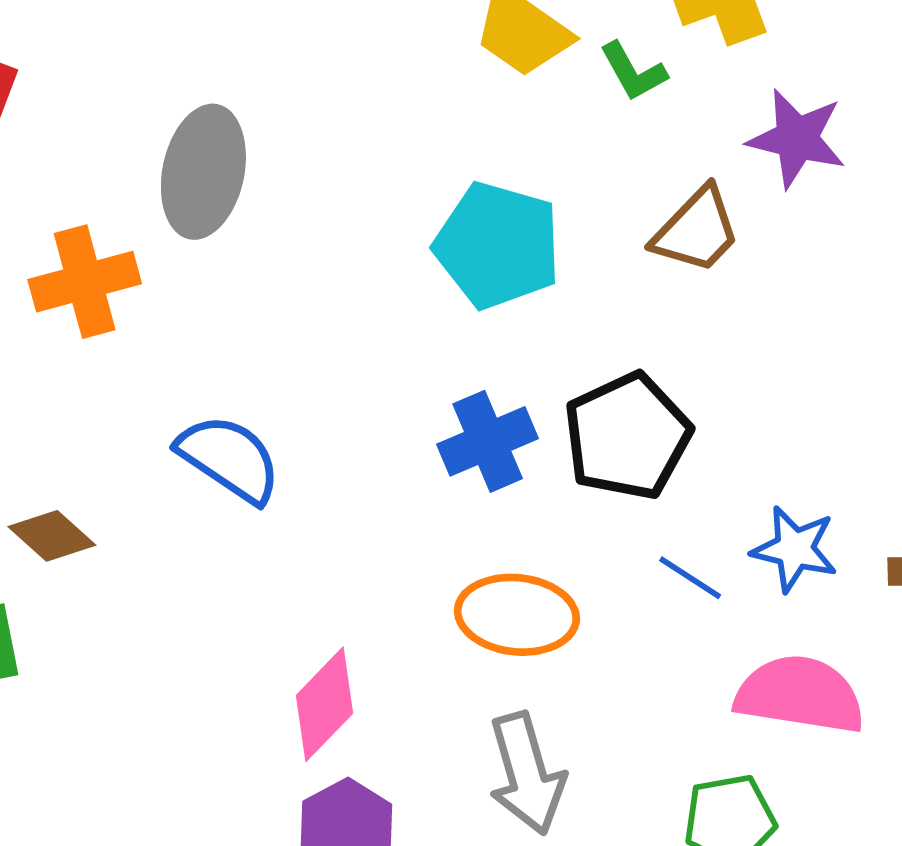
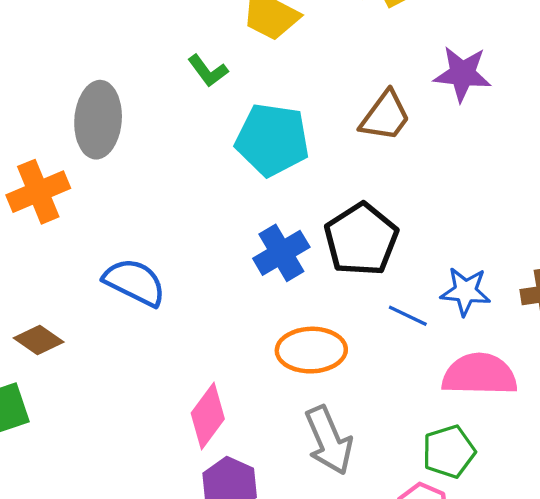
green L-shape: (633, 72) -> (208, 71), moved
purple star: (797, 138) -> (462, 74), moved

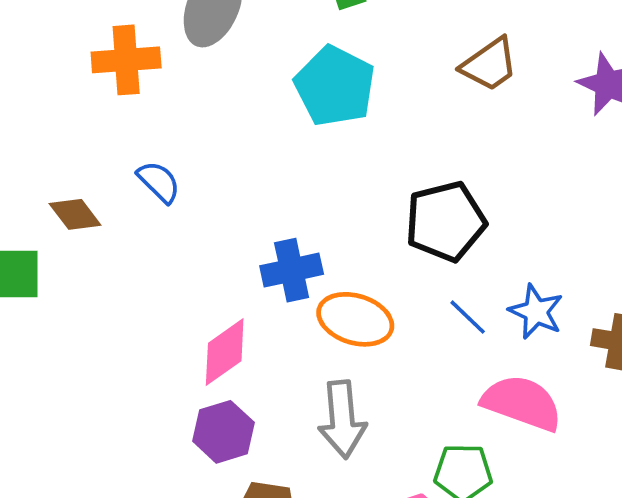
brown trapezoid: (385, 116) -> (489, 65), moved
cyan pentagon: (272, 140) -> (335, 86), moved
blue cross: (281, 253) -> (292, 270), moved
blue semicircle: (135, 282) -> (159, 182), moved, size x0.7

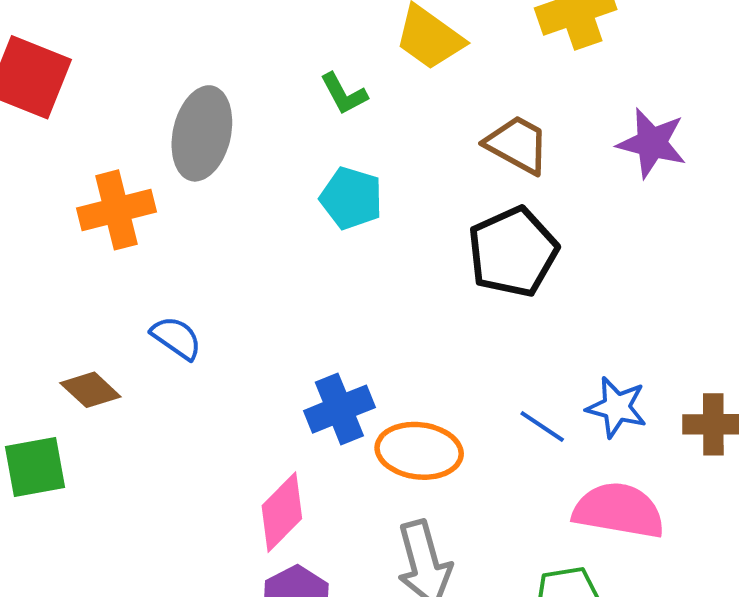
brown trapezoid: (489, 65) -> (517, 144), turned -106
cyan pentagon: (335, 86) -> (351, 198), size x0.7
black pentagon: (445, 221) -> (513, 252), moved

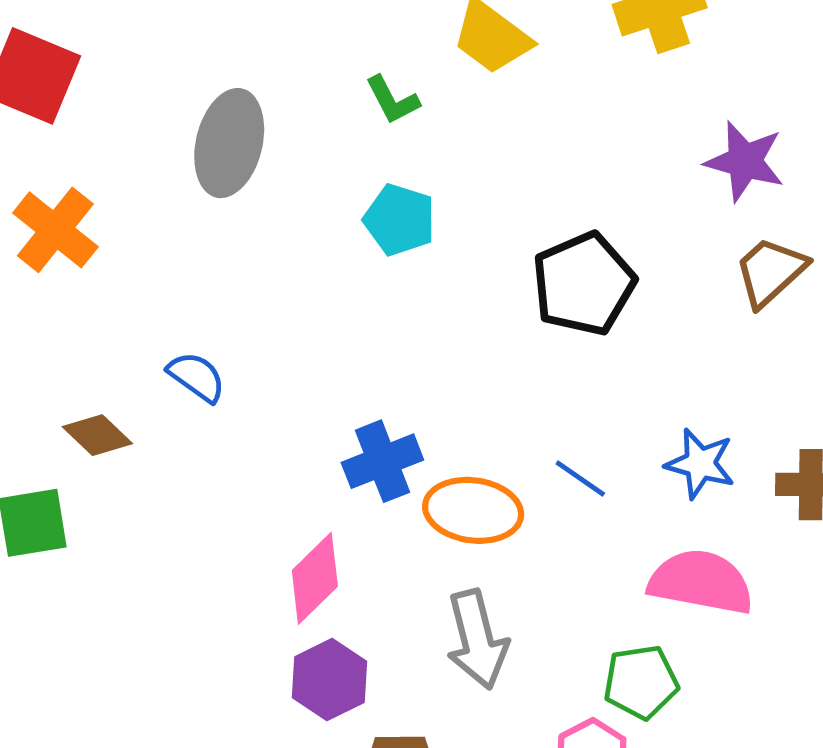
brown trapezoid: (517, 144) -> (770, 272), moved, turned -72
orange cross: (117, 210) -> (55, 230), moved, turned -38
blue line: (542, 427) -> (580, 478), moved

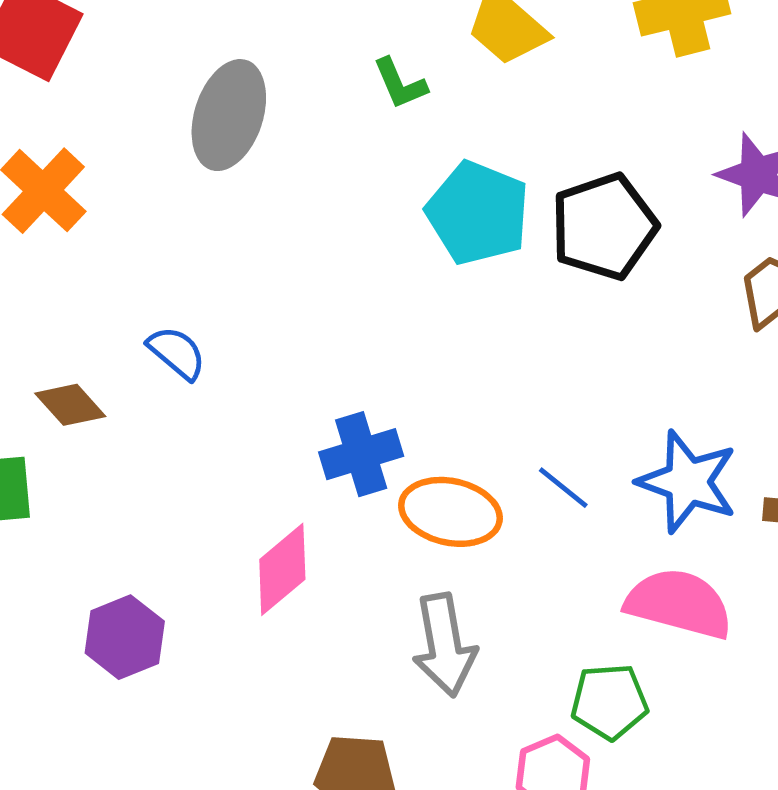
cyan pentagon: (399, 220) -> (478, 213), moved, size x1.4
black pentagon: (584, 284) -> (604, 227), moved
blue star: (700, 464) -> (688, 482), size x1.4
purple hexagon: (329, 680) -> (125, 637), moved

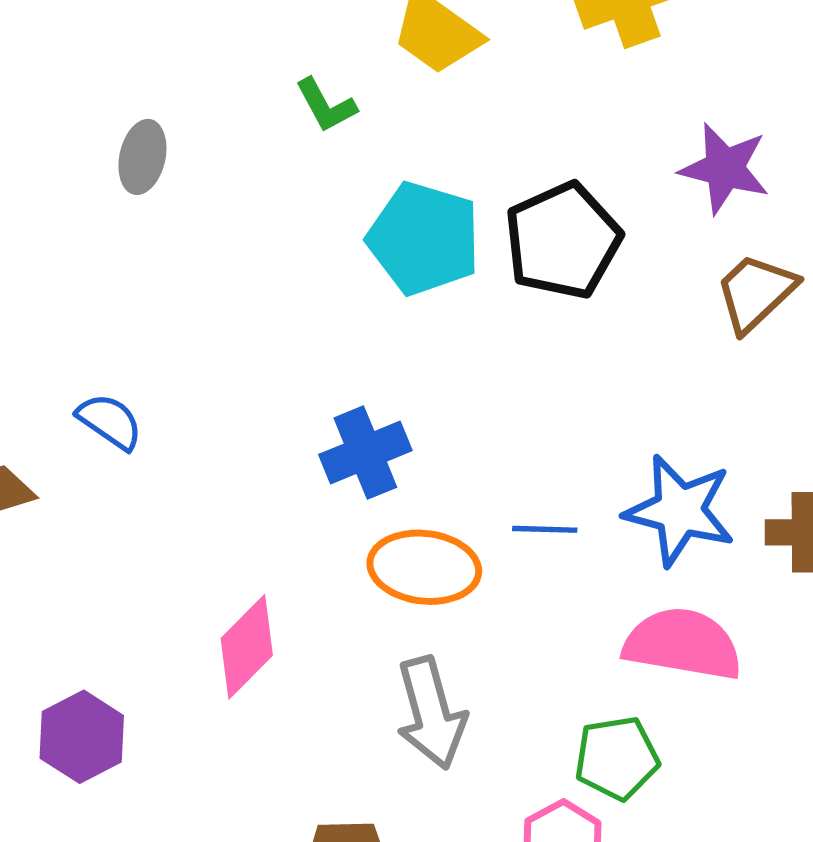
gray ellipse: (229, 115) -> (142, 157), size x0.6
blue cross: (361, 454) -> (365, 453), moved
blue line: (563, 488) -> (545, 529), turned -32

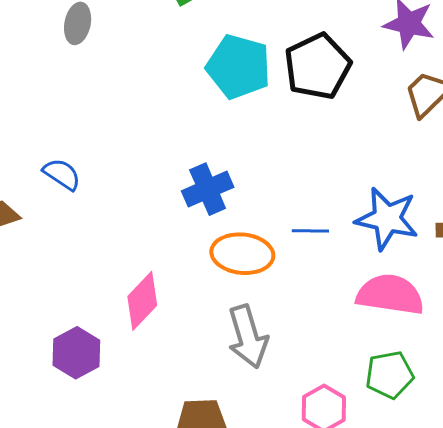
purple hexagon: (82, 737) -> (76, 353), moved
green pentagon: (617, 758) -> (390, 375), moved

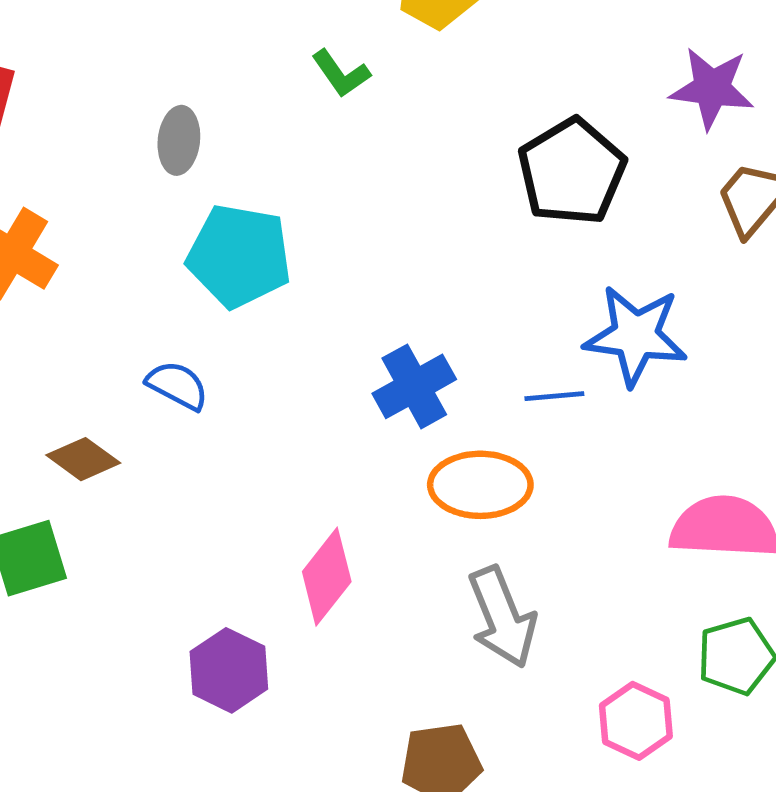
cyan pentagon: (238, 67) -> (239, 256), moved
blue star: (387, 219) -> (636, 336), moved
blue line: (310, 231) -> (554, 396), moved

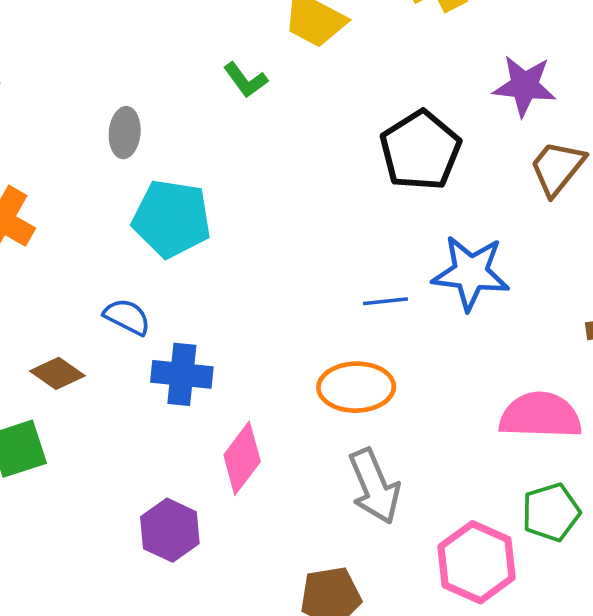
blue cross: (414, 386) -> (182, 374), moved, turned 36
blue line: (554, 396) -> (385, 301), moved
pink hexagon: (636, 721) -> (476, 562), size x1.4

